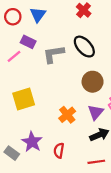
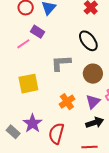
gray L-shape: (53, 54) -> (61, 63), moved
red semicircle: (59, 150) -> (56, 134), size x1.5

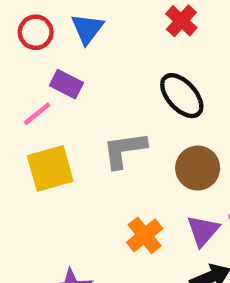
yellow square: (28, 84) -> (50, 168), moved

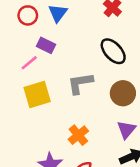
orange cross: (145, 235) -> (78, 135), moved

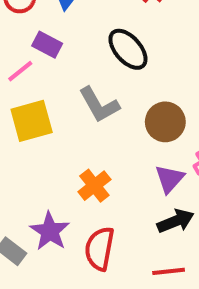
black ellipse: (113, 51) -> (128, 49), moved
gray L-shape: (80, 83) -> (99, 105), turned -112

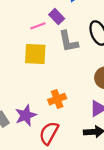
gray L-shape: (99, 105) -> (68, 41), moved

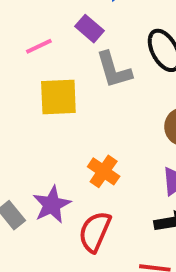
pink line: (38, 26) -> (39, 46), moved
orange cross: (57, 99) -> (104, 171), turned -30

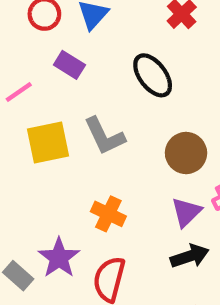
gray L-shape: (114, 70) -> (104, 136), moved

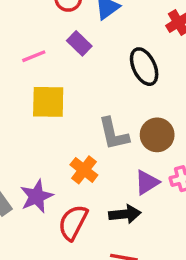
gray L-shape: (104, 136) -> (114, 134), moved
black arrow: (190, 256) -> (125, 214), moved

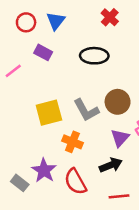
black ellipse: (144, 67) -> (94, 56), turned -48
yellow square: (48, 102) -> (49, 113), moved
red semicircle: (73, 223) -> (75, 182), turned -40

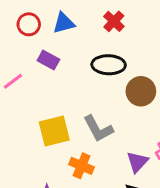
red cross: (110, 17) -> (114, 21), moved
blue triangle: (56, 21) -> (64, 23), turned 36
brown circle: (118, 102) -> (141, 91), moved

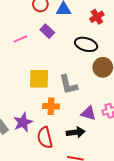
purple triangle: (137, 162) -> (88, 113), turned 49
orange cross: (81, 166) -> (51, 106), turned -35

